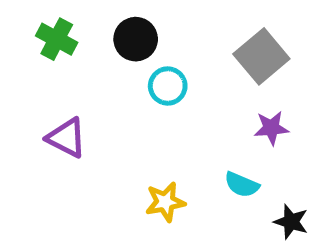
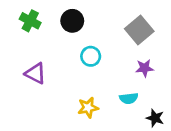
cyan circle: (168, 86) -> (91, 56), moved
cyan semicircle: (242, 185) -> (129, 98), turned -30

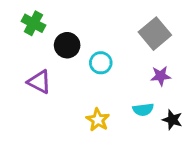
black circle: (72, 21) -> (67, 45), moved
yellow star: (88, 108) -> (98, 120), turned -30
black star: (155, 118) -> (172, 120), moved

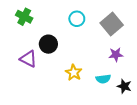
black circle: (67, 45) -> (48, 44), moved
cyan circle: (101, 63) -> (77, 19), moved
yellow star: (98, 120) -> (74, 73), moved

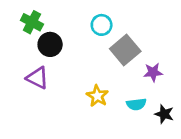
gray square: (112, 24) -> (125, 50), moved
black circle: (48, 44) -> (50, 44), moved

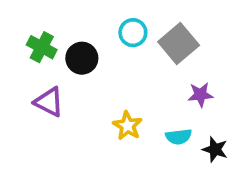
green cross: (32, 22) -> (42, 47), moved
black circle: (50, 44) -> (82, 58), moved
gray square: (125, 50) -> (179, 44), moved

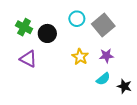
purple star: (200, 95) -> (106, 56), moved
yellow star: (127, 126) -> (80, 57), moved
cyan semicircle: (179, 137) -> (103, 79), turned -32

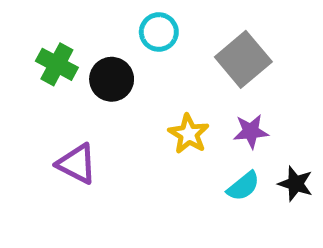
cyan circle: (77, 19) -> (159, 32), moved
purple triangle: (28, 59) -> (77, 164), moved
black star: (124, 86) -> (296, 184), moved

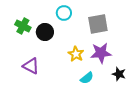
gray square: (243, 59) -> (98, 24), turned 30
purple star: (251, 131) -> (101, 53), size x1.5
cyan semicircle: (243, 186) -> (87, 78), moved

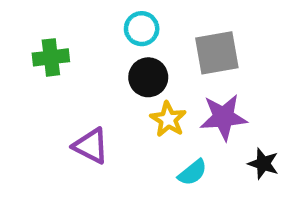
green cross: (23, 26) -> (51, 57), turned -35
black circle: (45, 32) -> (148, 77), moved
purple triangle: (31, 66) -> (91, 146), moved

